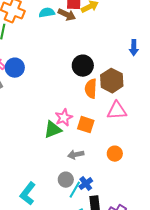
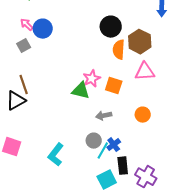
green triangle: (53, 130) -> (81, 91), turned 36

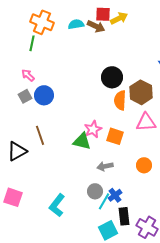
blue circle: (43, 29) -> (44, 95), moved
brown line: (24, 85) -> (40, 135), moved

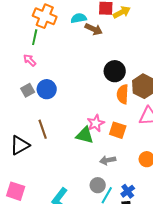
brown arrow: (96, 26) -> (94, 29), moved
pink arrow: (28, 75) -> (30, 60), moved
blue cross: (115, 195) -> (128, 191), moved

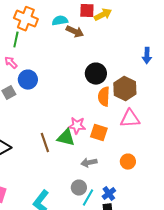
blue circle: (47, 89) -> (28, 80), moved
pink star: (96, 123) -> (77, 126), turned 30
brown line: (43, 129) -> (45, 143), moved

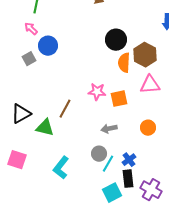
orange square: (99, 133) -> (119, 99), turned -30
green triangle: (66, 138) -> (45, 128), moved
brown line: (45, 143) -> (65, 109), turned 48

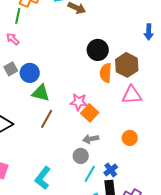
blue circle: (48, 46) -> (30, 73), moved
orange square: (119, 99) -> (90, 113), moved, turned -36
green triangle: (45, 128) -> (41, 93), moved
gray circle: (99, 154) -> (81, 156), moved

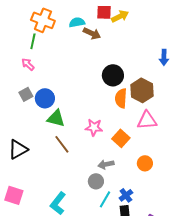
orange square: (90, 113) -> (121, 138), moved
brown line: (47, 119) -> (62, 144), turned -66

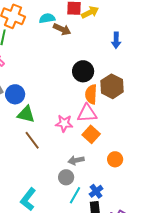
blue arrow: (164, 57) -> (116, 40), moved
pink triangle: (147, 120) -> (87, 113), moved

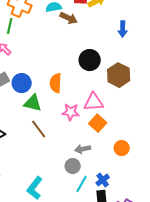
orange semicircle: (91, 94) -> (56, 83), moved

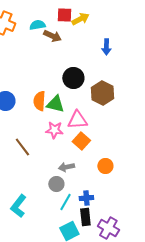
green triangle: (33, 103) -> (55, 104), moved
blue cross: (103, 180) -> (86, 198), turned 32

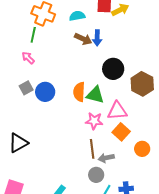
brown arrow: (52, 36) -> (83, 39), moved
blue arrow: (106, 47) -> (97, 38), moved
brown line: (22, 147) -> (92, 149), moved, turned 30
orange circle: (105, 166) -> (142, 149), moved

